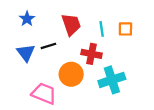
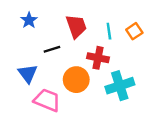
orange square: (125, 29) -> (134, 31), turned -35
blue triangle: (26, 53) -> (28, 74), moved

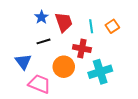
blue star: (29, 20) -> (41, 17), moved

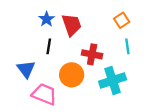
cyan line: (91, 26) -> (127, 46), moved
orange square: (112, 26) -> (122, 20), moved
black line: (44, 41) -> (49, 46), turned -64

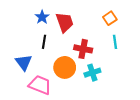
cyan cross: (113, 81) -> (92, 73), moved, size x0.7

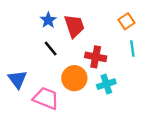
black line: (44, 42) -> (51, 49), turned -48
blue triangle: (24, 62) -> (17, 79), moved

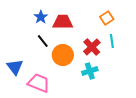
red trapezoid: (74, 26) -> (63, 22), turned -70
red cross: (96, 57) -> (92, 47), moved, turned 36
orange circle: (74, 78) -> (63, 55), moved

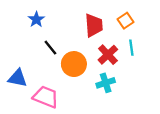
blue star: (41, 17) -> (36, 19), moved
red trapezoid: (63, 22) -> (94, 25), moved, turned 85
blue triangle: (15, 67) -> (18, 78), turned -42

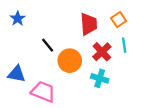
blue star: (36, 19) -> (18, 19), moved
cyan cross: (106, 83) -> (100, 78), turned 35

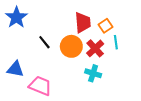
blue star: (18, 19) -> (16, 17), size x1.5
orange square: (119, 20) -> (106, 26), moved
orange circle: (70, 61) -> (71, 46), moved

